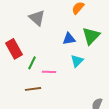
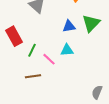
cyan triangle: (77, 61) -> (67, 50), moved, turned 40
pink line: (49, 72) -> (49, 59), turned 40

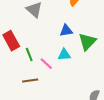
green triangle: (91, 23) -> (87, 42), moved
green line: (32, 50) -> (29, 55), turned -48

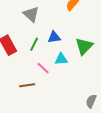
blue triangle: (66, 31) -> (54, 37), moved
green line: (29, 55) -> (34, 44), moved, turned 48

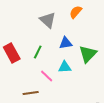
gray triangle: (31, 14) -> (48, 20), moved
blue triangle: (54, 37) -> (66, 43), moved

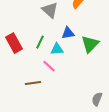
cyan triangle: (65, 67) -> (57, 49), moved

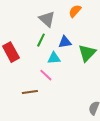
green line: (40, 42) -> (41, 40), moved

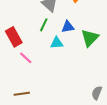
pink line: (46, 75) -> (26, 58), moved
brown line: (30, 92) -> (22, 94), moved

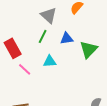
cyan triangle: (57, 43) -> (50, 61), moved

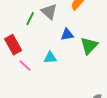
green line: (43, 36) -> (30, 19), moved

